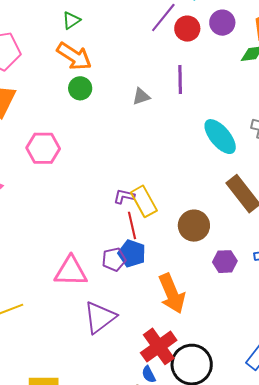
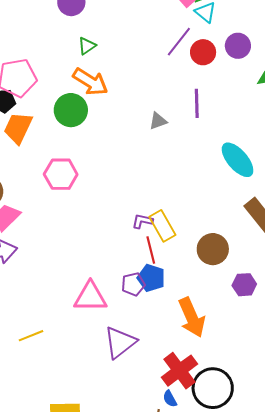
green circle: (80, 88) -> (71, 110), moved, size x1.4

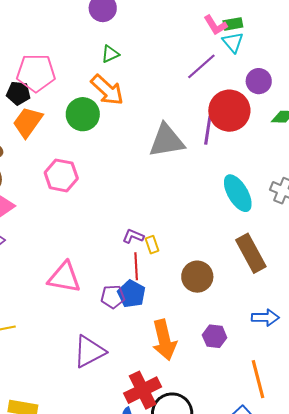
red circle: (203, 52) -> (229, 111), moved, size x1.6
gray triangle: (158, 121) -> (167, 141), size x2.0
yellow rectangle: (162, 226) -> (152, 245), size x0.6
purple hexagon: (244, 285) -> (215, 336), moved
pink triangle: (90, 297) -> (64, 277), moved

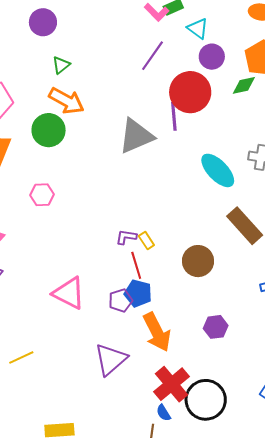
cyan triangle: (233, 42) -> (198, 28), moved
pink hexagon: (61, 175) -> (42, 195), size x0.7
pink triangle: (64, 277) -> (69, 293), turned 30
purple hexagon: (215, 336) -> (216, 327), moved
orange arrow: (164, 340) -> (157, 332), moved

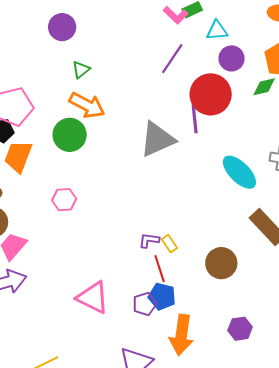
cyan triangle: (198, 28) -> (217, 31), turned -40
orange arrow: (157, 332) -> (181, 335), turned 36

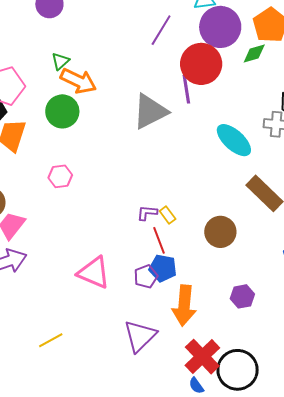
purple circle: (231, 58) -> (220, 27), size x1.6
green triangle: (81, 70) -> (60, 61), moved

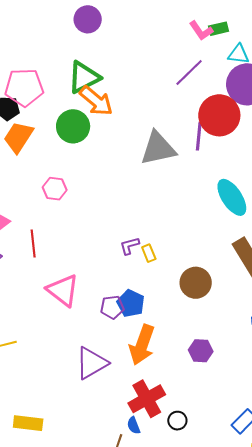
green triangle: (60, 61) -> (84, 77), size x1.8
purple L-shape: (147, 213) -> (129, 246), turned -35
red line: (159, 240) -> (33, 243), moved
black circle: (238, 370) -> (177, 421), size x0.5

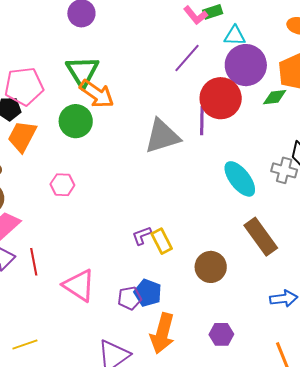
green triangle: (84, 77) -> (82, 71), turned -30
red line: (33, 243) -> (34, 262), moved
yellow rectangle: (149, 253) -> (162, 241), size x1.4

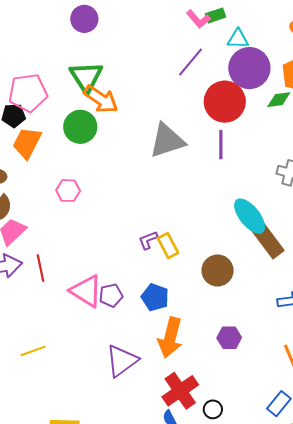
purple line: (202, 121) -> (221, 145), moved
cyan ellipse: (240, 179) -> (250, 216), moved
purple pentagon: (130, 298) -> (111, 295), moved

